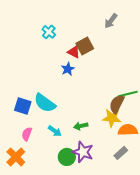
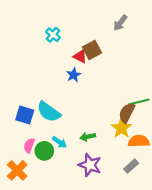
yellow star: (112, 118) -> (121, 128), turned 30
green circle: (67, 157) -> (44, 151), moved

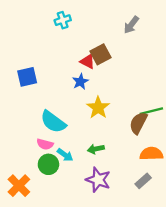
cyan cross: (53, 35) -> (63, 20), moved, turned 32
blue square: (25, 115) -> (27, 77), moved, turned -30
yellow star: (121, 128) -> (98, 108), moved
pink semicircle: (29, 145) -> (45, 144), moved, turned -96

